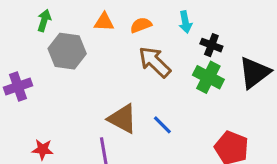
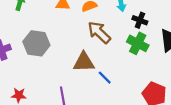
gray hexagon: (67, 51) -> (36, 43), moved
brown triangle: (122, 119) -> (84, 62), moved, turned -30

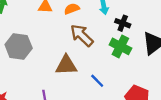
blue line: (105, 78) -> (97, 81), moved

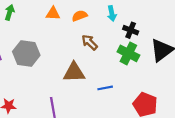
brown arrow: (82, 35) -> (90, 42), size x0.7
blue line: (97, 81) -> (105, 88), turned -56

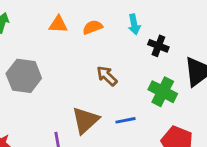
brown arrow: (90, 42) -> (107, 76), moved
green cross: (128, 53) -> (163, 92), moved
brown triangle: (74, 72) -> (85, 120), moved, turned -40

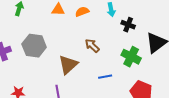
brown triangle: (85, 120) -> (68, 65), moved

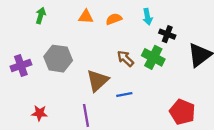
green cross: (131, 57) -> (153, 57), moved
blue line: (105, 77) -> (124, 95), moved

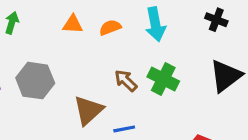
cyan arrow: (147, 17) -> (155, 24), size x1.5
black cross: (167, 34) -> (216, 20), moved

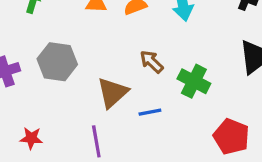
green cross: (163, 79) -> (194, 81), moved

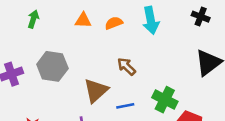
green cross: (194, 81) -> (165, 100), moved

